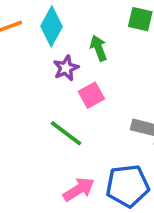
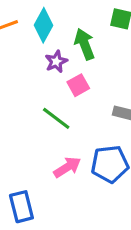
green arrow: (99, 48) -> (85, 44), size x1.4

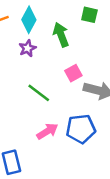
purple star: (56, 62) -> (28, 48), moved
pink square: (78, 85) -> (73, 73), moved

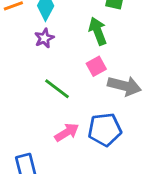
green arrow: (61, 35) -> (98, 31), moved

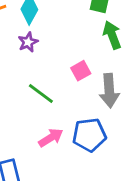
green arrow: (98, 31) -> (112, 35), moved
gray arrow: (124, 86) -> (109, 91), turned 72

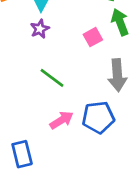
pink square: (81, 71) -> (93, 37), moved

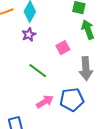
pink square: (93, 37) -> (63, 48), moved

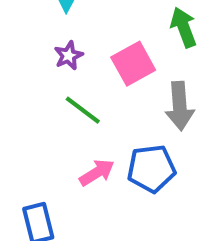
purple star: (29, 35) -> (69, 56), moved
pink square: (63, 48) -> (133, 64), size x1.5

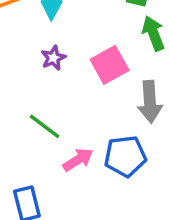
green line: (83, 110) -> (45, 126), moved

